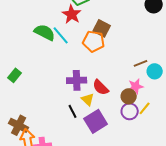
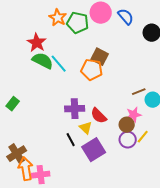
red star: (72, 14) -> (37, 43), moved
brown cross: (19, 125) -> (17, 154), turned 30

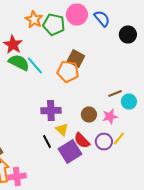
red semicircle: (99, 116) -> (82, 141), moved
brown circle: (127, 125) -> (89, 115), moved

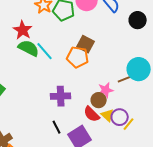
cyan circle: (129, 102) -> (139, 69), moved, size x1.5
pink star: (110, 117) -> (106, 90), moved
yellow triangle: (62, 130) -> (108, 115), moved
red semicircle: (82, 141) -> (92, 114), moved
purple circle: (104, 142) -> (120, 117), moved

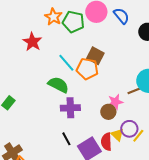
green semicircle: (29, 48) -> (58, 85), moved
cyan line: (45, 51) -> (66, 63), moved
red semicircle: (92, 114) -> (106, 142), moved, turned 42
yellow triangle: (108, 115) -> (117, 135), moved

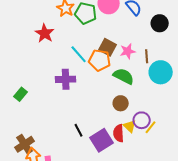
green semicircle: (58, 85) -> (124, 76), moved
brown line: (134, 91) -> (147, 56), moved, turned -72
pink star: (115, 102) -> (128, 51), moved
purple cross: (70, 108) -> (66, 79), moved

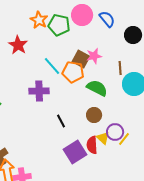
pink star: (128, 51) -> (94, 56), moved
black line: (79, 130) -> (61, 121), moved

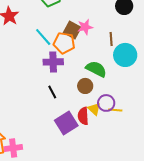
green semicircle: (97, 88) -> (96, 69), moved
purple cross: (39, 91) -> (53, 62), moved
yellow line: (124, 139) -> (115, 110), turned 56

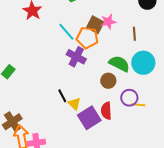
cyan circle: (125, 55) -> (143, 63), moved
purple cross: (53, 62) -> (76, 57), turned 30
black line: (52, 92) -> (62, 96), moved
yellow triangle: (94, 109) -> (74, 104), moved

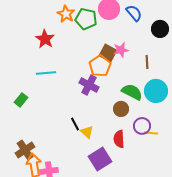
cyan line: (66, 32) -> (46, 73), moved, turned -54
orange pentagon: (87, 38) -> (100, 66), turned 30
purple square: (89, 118) -> (100, 159), moved

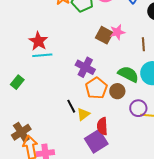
red star: (45, 39) -> (38, 41), moved
orange pentagon: (100, 66) -> (96, 88), moved
yellow triangle: (87, 132) -> (83, 114), turned 40
red semicircle: (119, 139) -> (102, 126), moved

